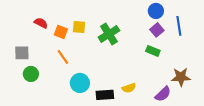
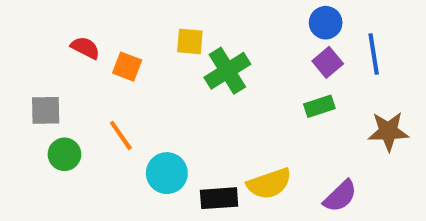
yellow square: (79, 27) -> (190, 41), moved
green rectangle: (153, 51) -> (319, 106), turned -40
orange line: (63, 57) -> (121, 135), moved
brown star: (181, 77) -> (388, 131), moved
yellow semicircle: (129, 88) -> (269, 184), size x1.5

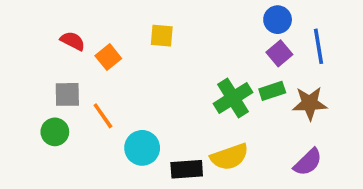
orange square: (127, 67) -> (108, 57), turned 30
green cross: (227, 71) -> (233, 98), moved
gray square: (46, 110) -> (67, 94), moved
brown star: (388, 131) -> (310, 103), moved
purple semicircle: (340, 196) -> (308, 162), moved

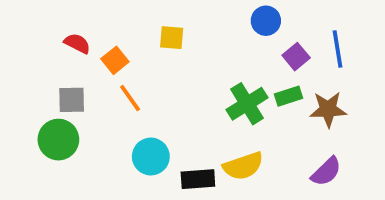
blue circle: (278, 20) -> (266, 21), moved
orange line: (103, 116) -> (130, 98), moved
green circle: (55, 132) -> (58, 140), size x1.4

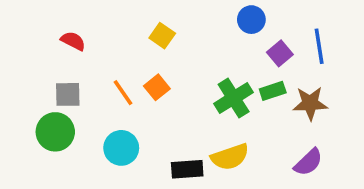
yellow square: (172, 38) -> (162, 36), turned 30
orange square: (115, 60) -> (157, 87), moved
cyan circle: (151, 157) -> (121, 148), moved

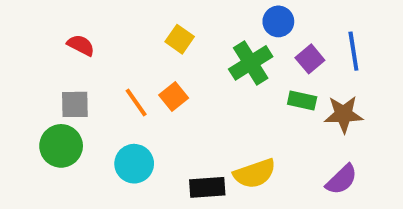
green rectangle: (273, 91) -> (302, 100), turned 30
green cross: (234, 98) -> (251, 63), moved

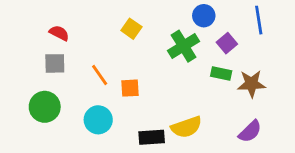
blue line: (353, 51) -> (259, 20), moved
orange square: (174, 97) -> (130, 88), moved, turned 36
gray square: (75, 104) -> (55, 63), moved

